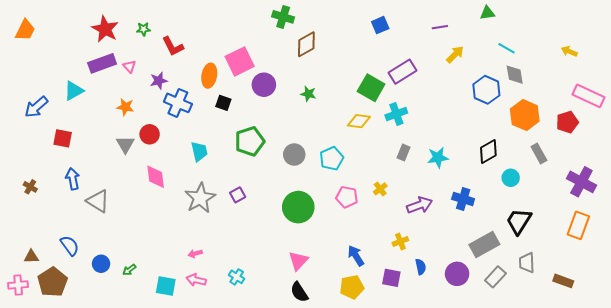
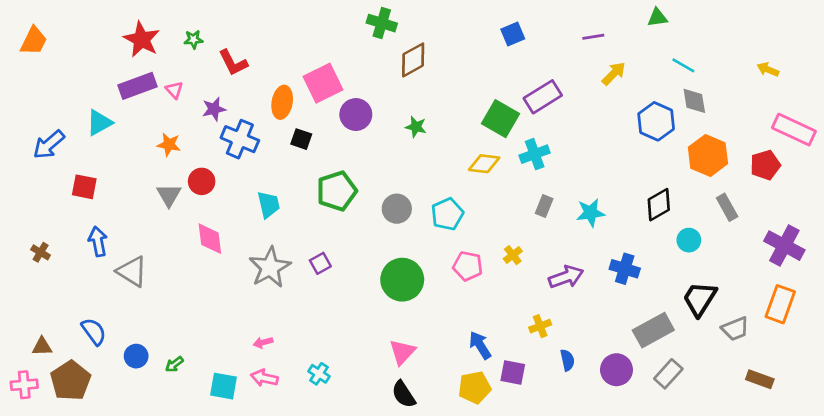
gray trapezoid: (527, 263) -> (735, 329), moved, turned -110
purple square: (391, 278) -> (513, 372), moved

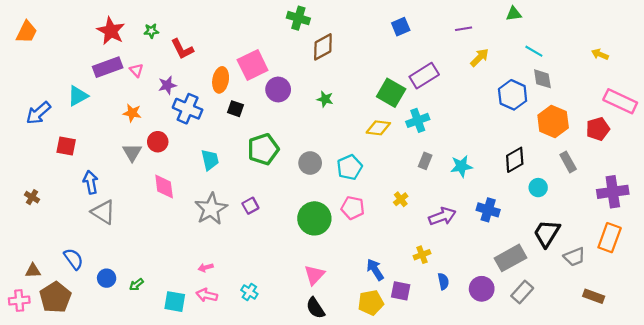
blue arrow: (98, 241) -> (91, 182), moved
purple cross: (784, 246) -> (613, 192), turned -36
pink pentagon: (468, 266) -> (353, 208), moved

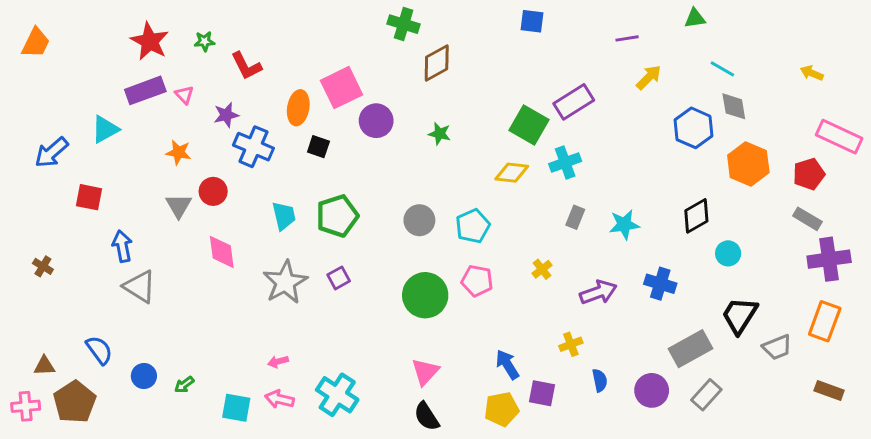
blue square: (401, 27) -> (532, 21), moved, turned 30
green pentagon: (263, 149) -> (337, 216), moved
gray rectangle: (568, 162) -> (807, 219), moved, turned -30
cyan cross: (249, 292) -> (337, 395), size x1.8
brown rectangle: (594, 296) -> (829, 390), moved

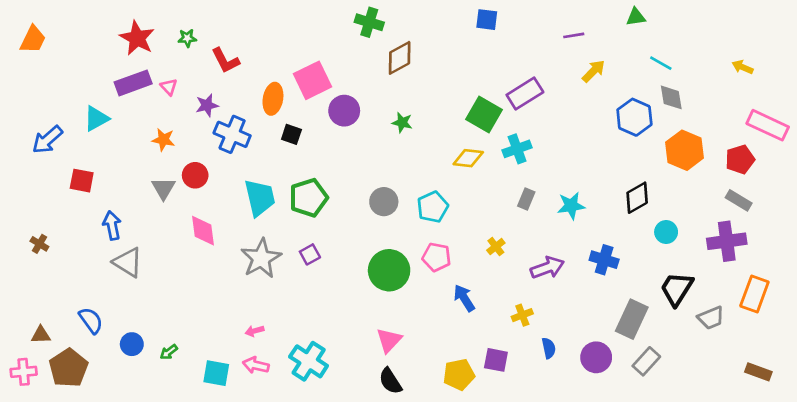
cyan trapezoid: (284, 216) -> (260, 198), size x1.4
purple cross: (829, 259) -> (727, 241), moved
gray rectangle: (691, 349) -> (632, 319), turned -36
blue arrow: (507, 364) -> (464, 298), moved
brown rectangle: (829, 390) -> (758, 372), moved

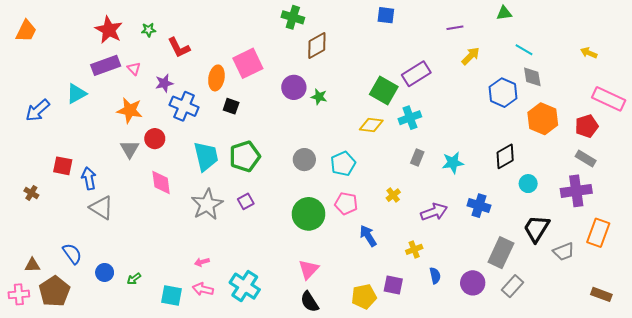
purple circle: (344, 111) -> (294, 87), moved
orange star: (163, 140) -> (130, 110), size x1.4
red square: (82, 181) -> (63, 166), moved

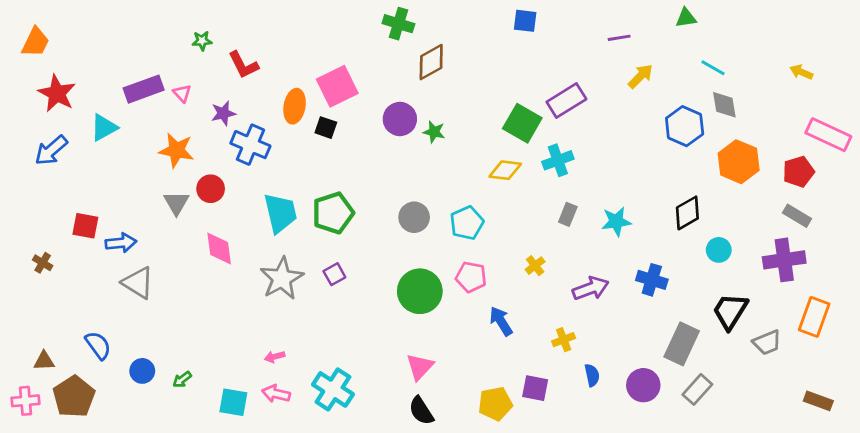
red star: (109, 30) -> (57, 93), moved
black square: (231, 106) -> (326, 128), moved
blue arrow: (89, 178) -> (121, 243), turned 95

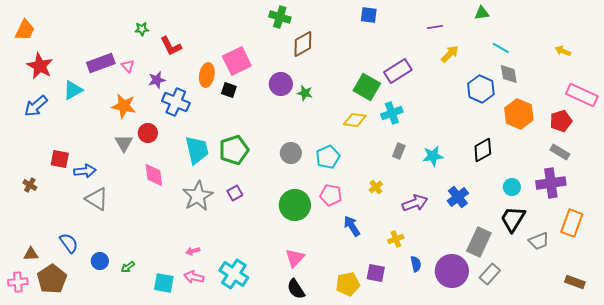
cyan circle: (719, 250) -> (512, 187), moved
blue cross: (652, 280) -> (458, 197), turned 35
purple circle: (643, 385) -> (452, 271), size x1.4

